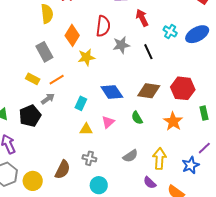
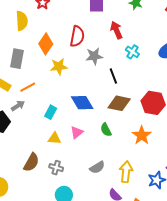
cyan cross: (170, 31) -> (132, 52), moved
gray rectangle: (44, 52) -> (17, 59), turned 36
black line: (148, 52) -> (113, 76), moved
brown semicircle: (63, 170) -> (31, 162), moved

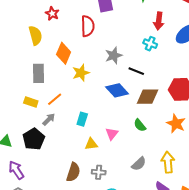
red arrow: (116, 30) -> (159, 21), moved, turned -138
red semicircle: (77, 36) -> (88, 26), moved
black line: (113, 76) -> (136, 71), turned -35
blue diamond: (82, 103) -> (117, 90), moved

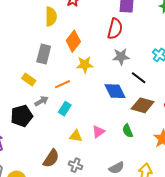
red semicircle: (88, 26) -> (115, 29), moved
orange line: (55, 99) -> (62, 84), moved
cyan rectangle: (82, 119) -> (65, 109), moved

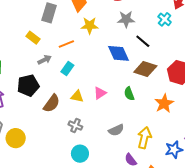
black pentagon: (22, 116) -> (28, 85), moved
brown semicircle: (51, 158) -> (52, 103), moved

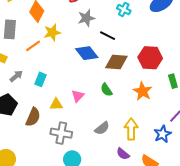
orange line: (66, 44) -> (33, 46), moved
gray cross: (75, 126) -> (61, 133), size x1.5

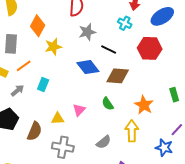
orange line: (33, 46) -> (24, 66), moved
red hexagon: (150, 58) -> (150, 48), moved
cyan rectangle: (40, 79) -> (43, 85), moved
yellow arrow: (131, 129) -> (132, 131), moved
blue star: (163, 134) -> (164, 148), turned -30

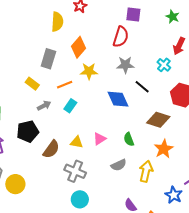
orange line: (24, 66) -> (65, 85), moved
brown diamond: (118, 76) -> (158, 120), moved
gray semicircle: (104, 142) -> (119, 165), moved

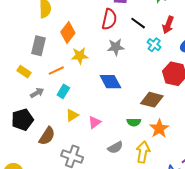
black line: (142, 87) -> (138, 23), moved
green semicircle: (129, 139) -> (134, 122), moved, turned -64
yellow triangle: (77, 142) -> (72, 115), moved, turned -40

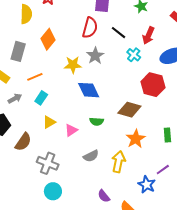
gray star: (116, 47) -> (95, 56), turned -30
yellow star: (80, 56) -> (73, 65), moved
green semicircle: (134, 122) -> (97, 121), moved

